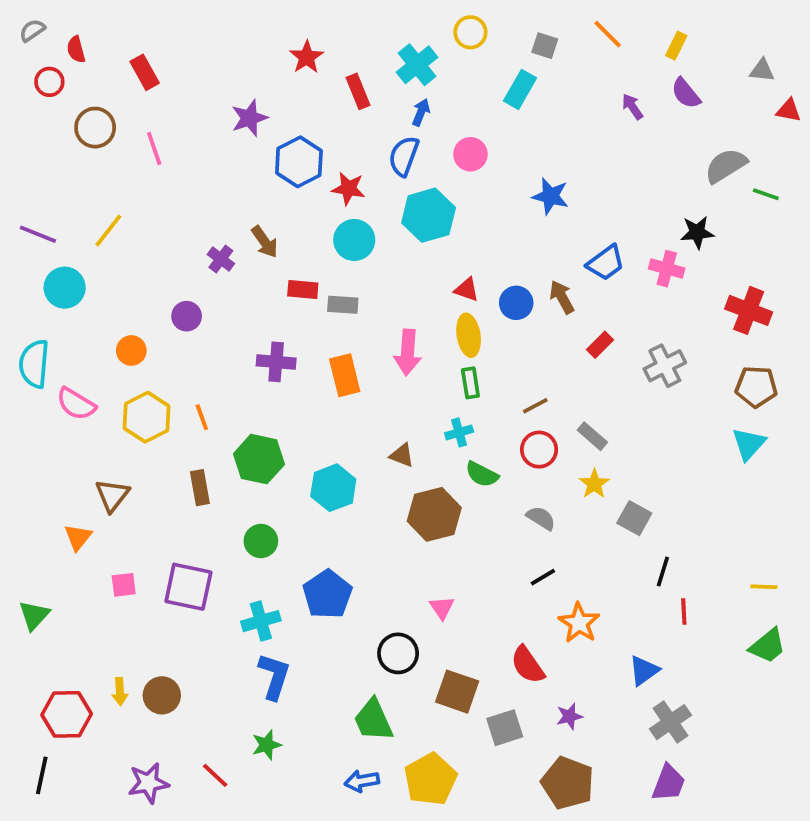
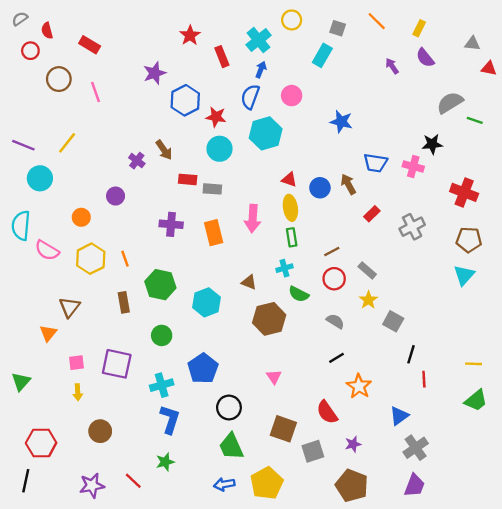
red rectangle: (145, 72) -> (90, 45), turned -30
blue trapezoid: (606, 263) -> (375, 163), turned 45
black circle: (398, 653) -> (229, 408), moved
yellow arrow: (120, 692) -> (78, 392), moved

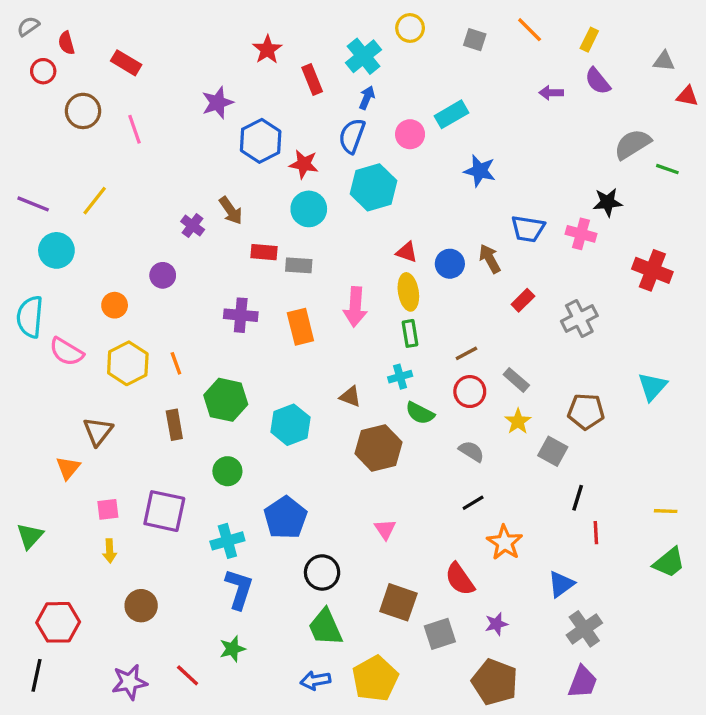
cyan rectangle: (322, 55) -> (452, 114), moved, turned 30
purple arrow: (392, 66) -> (551, 93), turned -56
brown pentagon: (469, 240) -> (586, 411), moved

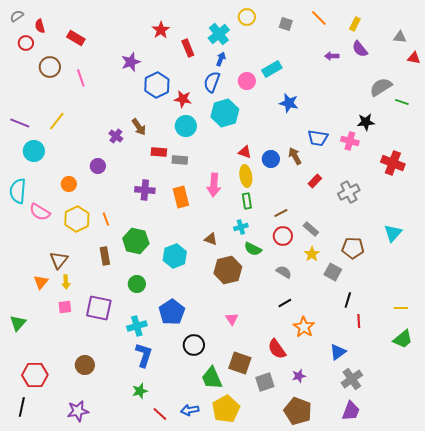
yellow arrow: (110, 551) -> (66, 282), moved
green trapezoid: (325, 627) -> (212, 378), moved
red line: (188, 675) -> (160, 414), moved

